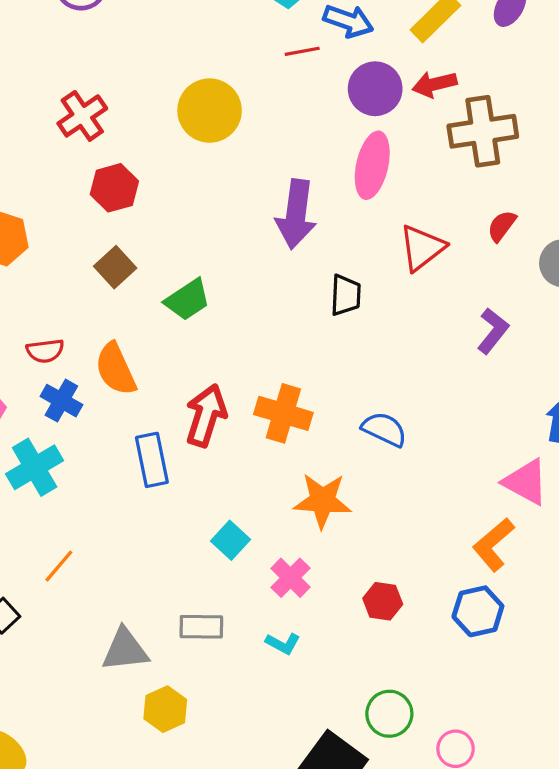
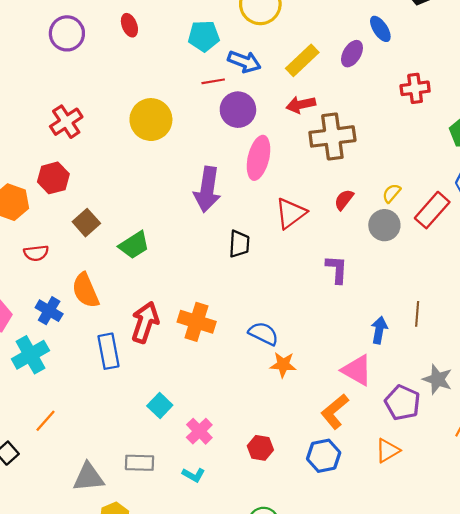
purple circle: (375, 89) -> (238, 110), moved
red hexagon: (114, 188) -> (53, 178), moved
purple L-shape: (493, 331) -> (337, 269), turned -36
red semicircle: (45, 351) -> (36, 253), moved
orange star: (322, 501) -> (283, 365), moved, size x0.7

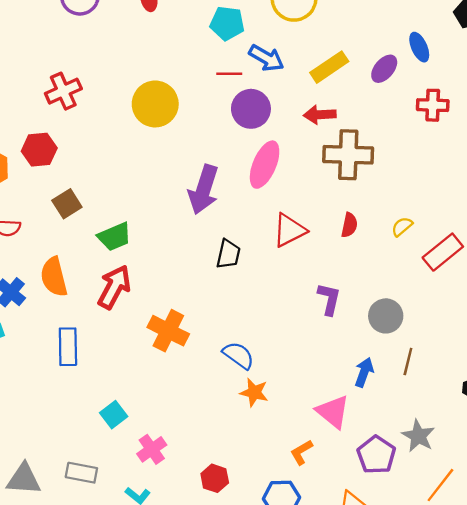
red cross: (415, 88) -> (433, 105), moved
red semicircle: (344, 200) -> (349, 225), turned 145
gray circle: (384, 225) -> (386, 316), moved
red arrow: (145, 322) -> (114, 287), moved
orange L-shape: (335, 411) -> (301, 452), size x0.7

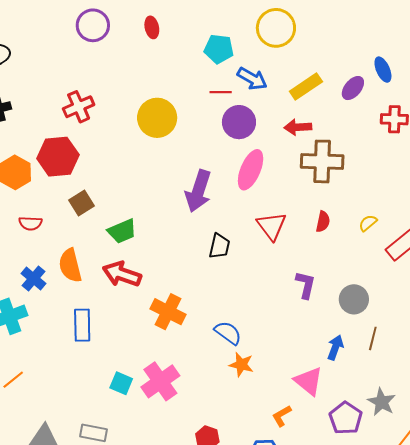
red hexagon: (39, 150) -> (58, 157), size x1.4
red triangle: (289, 230) -> (272, 226), turned -40
red arrow: (114, 287) -> (122, 274), turned -99
cyan square: (114, 415) -> (121, 383), turned -30
pink cross: (152, 449) -> (160, 381), moved, size x1.5

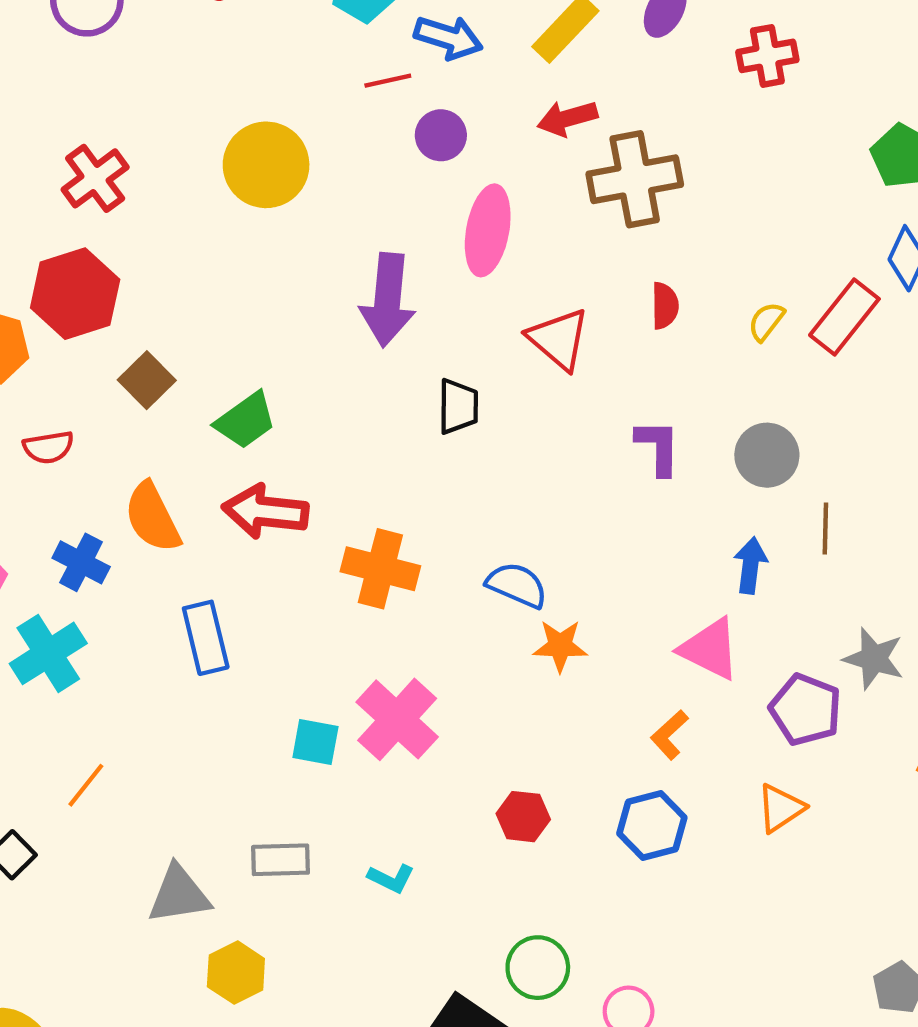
purple circle: (239, 122) -> (441, 135), size x0.7
yellow semicircle: (368, 223) -> (766, 321), moved

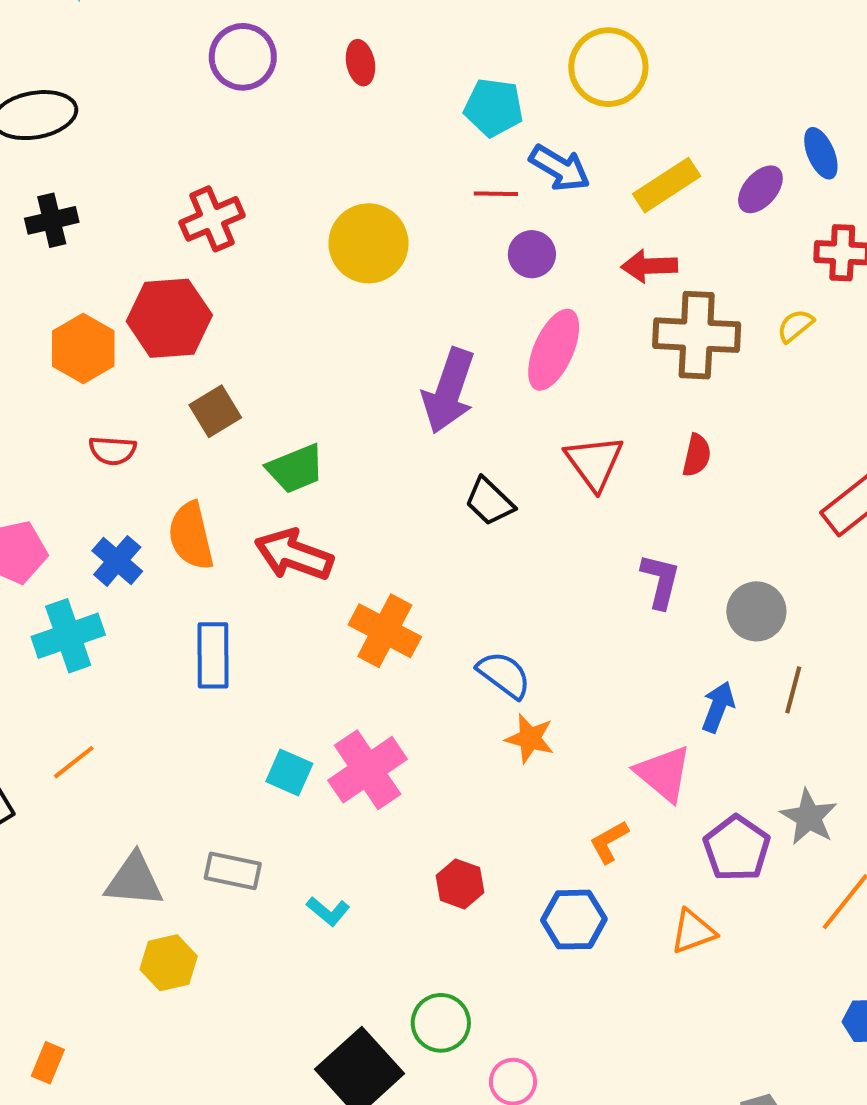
yellow semicircle: (766, 321) -> (795, 326), moved
black trapezoid: (458, 406) -> (489, 502), turned 120

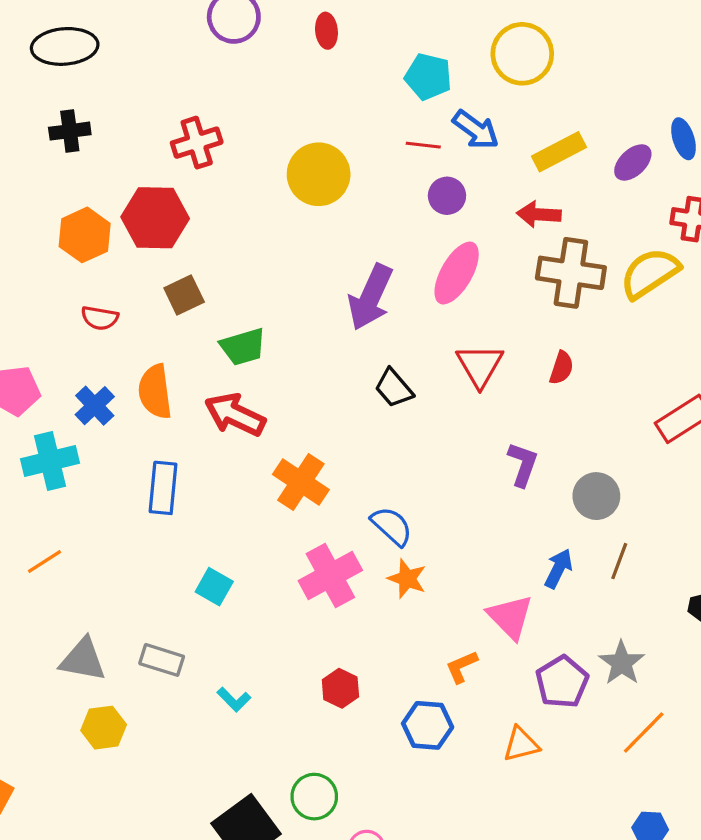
yellow semicircle: (795, 326) -> (650, 273), size x2.0
pink cross: (368, 770) -> (330, 575), moved

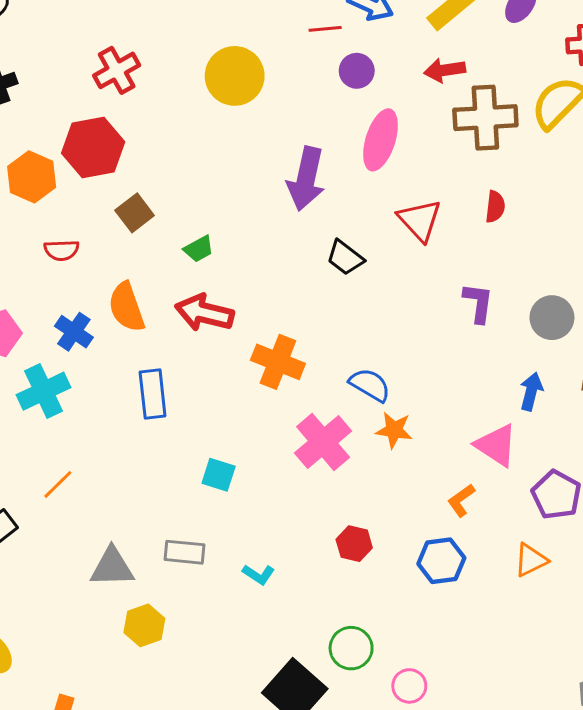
green trapezoid: (243, 347) -> (199, 249), size x0.7

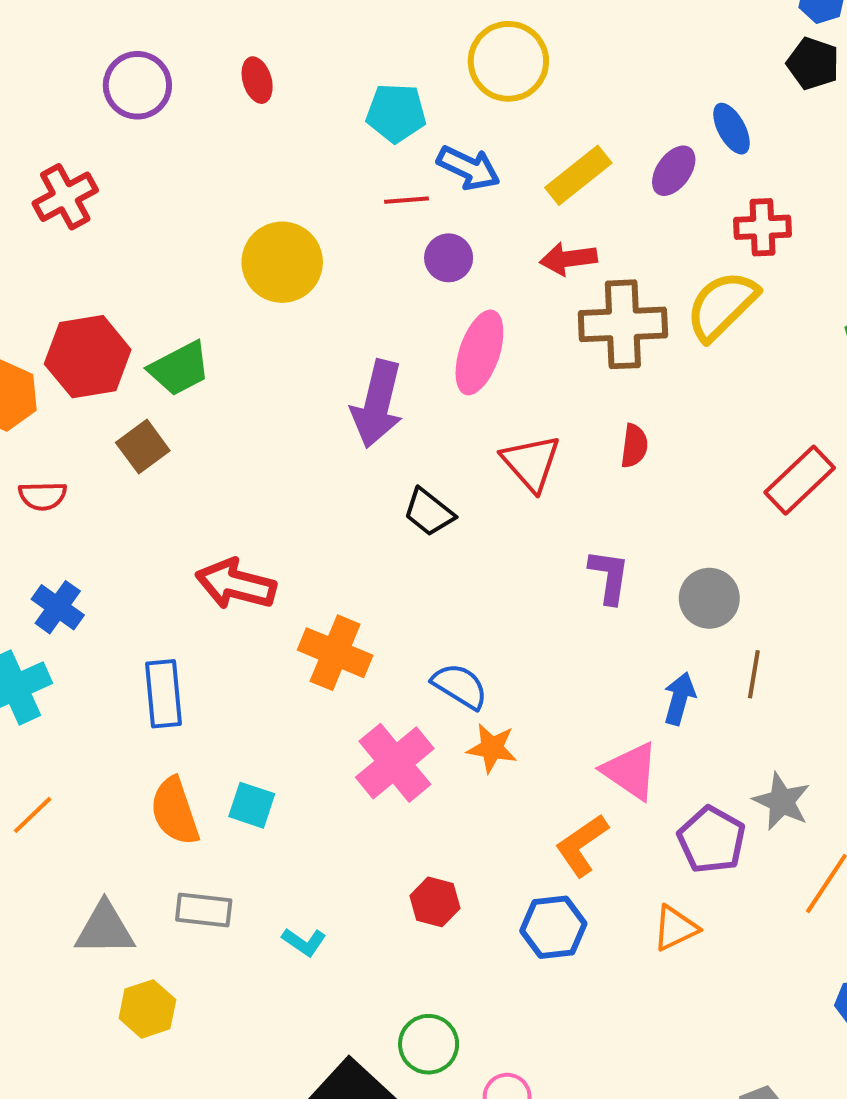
red cross: (117, 70) -> (65, 197), moved
green trapezoid: (199, 249) -> (179, 368), moved, size x1.5
orange semicircle: (127, 307) -> (175, 811), moved
orange L-shape: (461, 500) -> (582, 845), size x1.4

